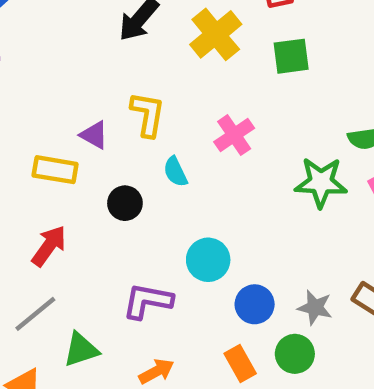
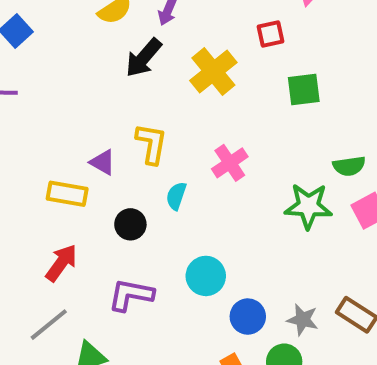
green square: (291, 56) -> (304, 90), moved
cyan semicircle: (175, 172) -> (176, 196), turned 44
purple L-shape: (148, 301) -> (131, 295), moved

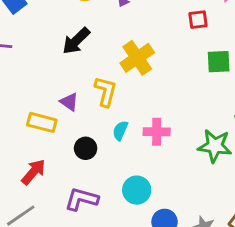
black arrow: (144, 58) -> (76, 41), moved
yellow cross: (213, 72) -> (137, 58), moved
pink cross: (230, 163) -> (157, 132), moved, turned 30

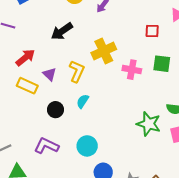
pink cross: (157, 132) -> (132, 70), moved
red arrow: (33, 172) -> (25, 57), moved

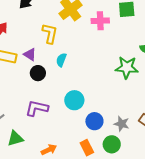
purple triangle: (49, 74) -> (30, 54), moved

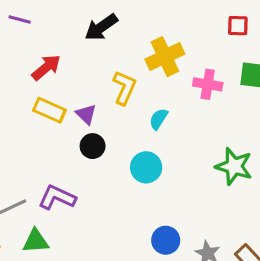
cyan semicircle: (61, 60) -> (158, 119), moved
cyan circle: (74, 100) -> (146, 167), moved
purple L-shape: (37, 108) -> (57, 197), moved

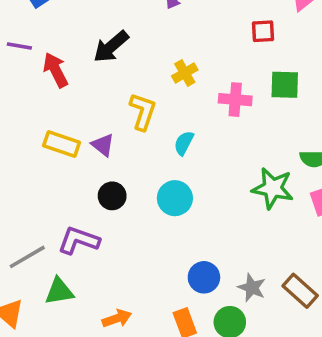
yellow cross: (165, 57) -> (185, 73), size x0.6
red arrow: (46, 67) -> (56, 70), moved, turned -72
black circle: (93, 146) -> (112, 196), moved

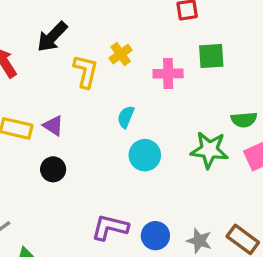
yellow L-shape: (143, 112) -> (86, 71), moved
black circle: (112, 196) -> (53, 169), moved
cyan circle: (175, 198) -> (145, 155), moved
purple L-shape: (79, 240) -> (110, 227), moved

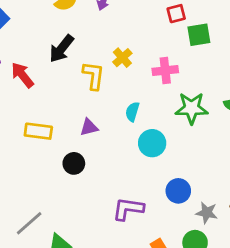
green square: (211, 56) -> (199, 35), moved
purple triangle: (53, 126) -> (89, 127), moved, turned -42
green star: (209, 150) -> (192, 108), moved
blue circle: (155, 236) -> (178, 191), moved

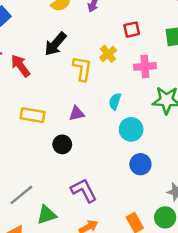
red square: (176, 14) -> (132, 30), moved
blue circle: (178, 191) -> (140, 164), moved
purple L-shape: (128, 209) -> (84, 190), moved, turned 52

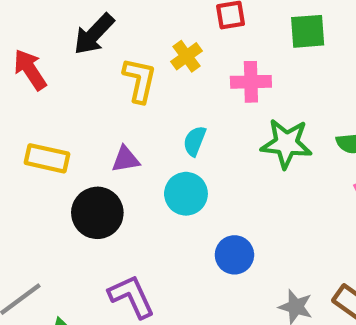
cyan circle: (131, 129) -> (186, 194), moved
black circle: (62, 144) -> (97, 213), size x1.5

